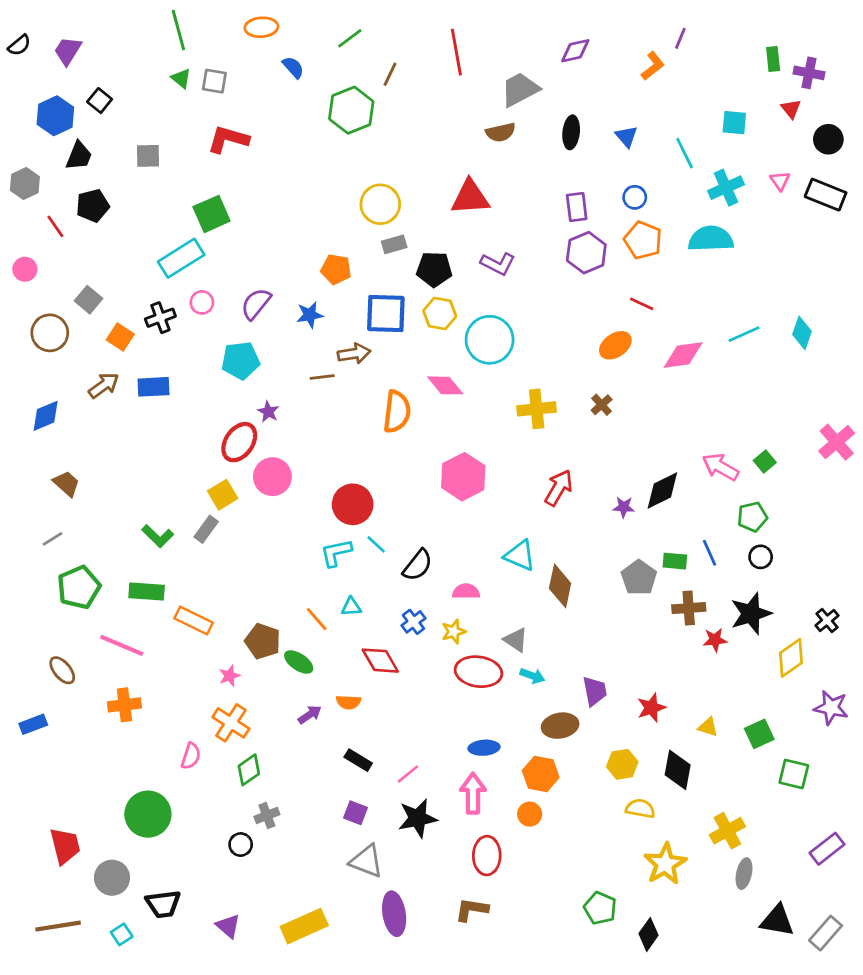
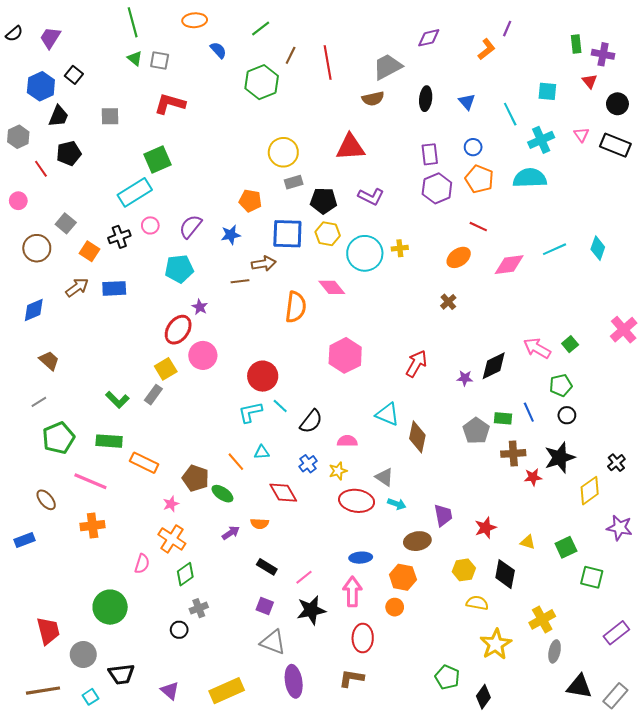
red line: (456, 52) -> (328, 63), moved
yellow cross: (537, 409) -> (400, 248), moved, size x0.6

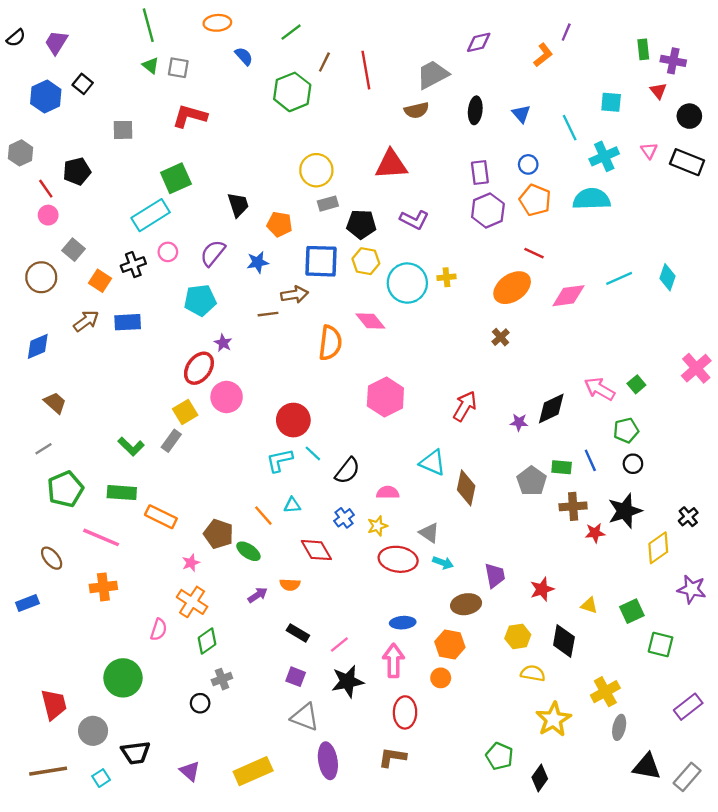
black trapezoid: (58, 116) -> (238, 205), moved, turned -40
pink circle: (18, 201) -> (48, 215), moved
orange ellipse: (459, 257) -> (512, 288), size x1.4

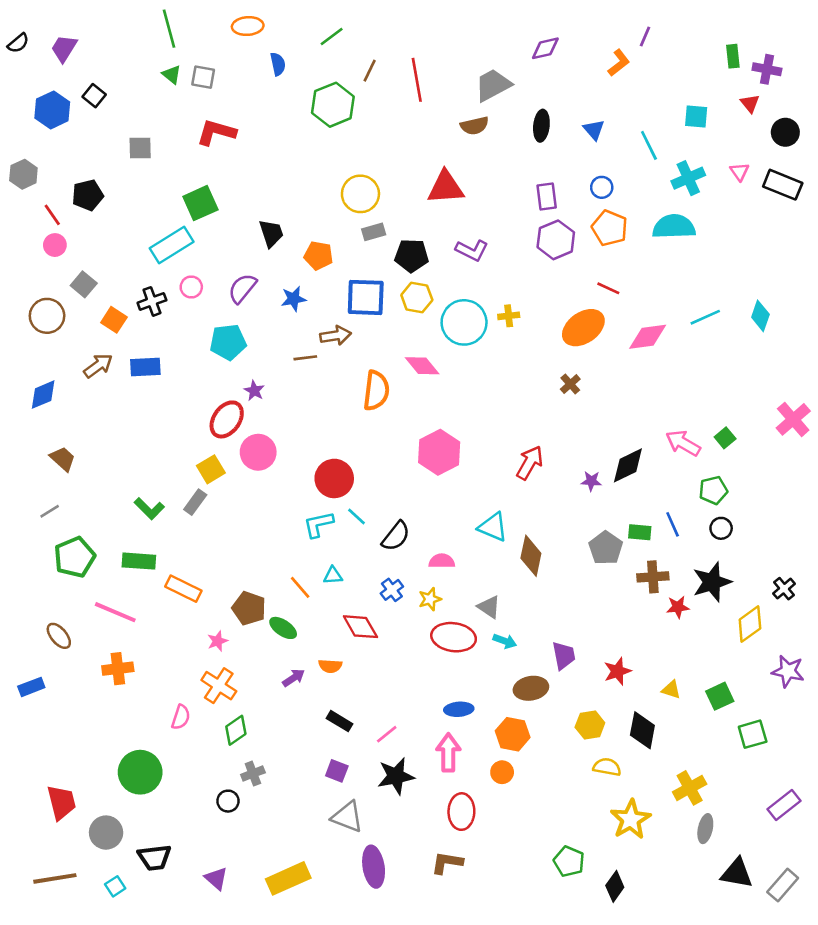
blue semicircle: (244, 56) -> (278, 64), turned 30
green square: (661, 644) -> (753, 734), turned -30

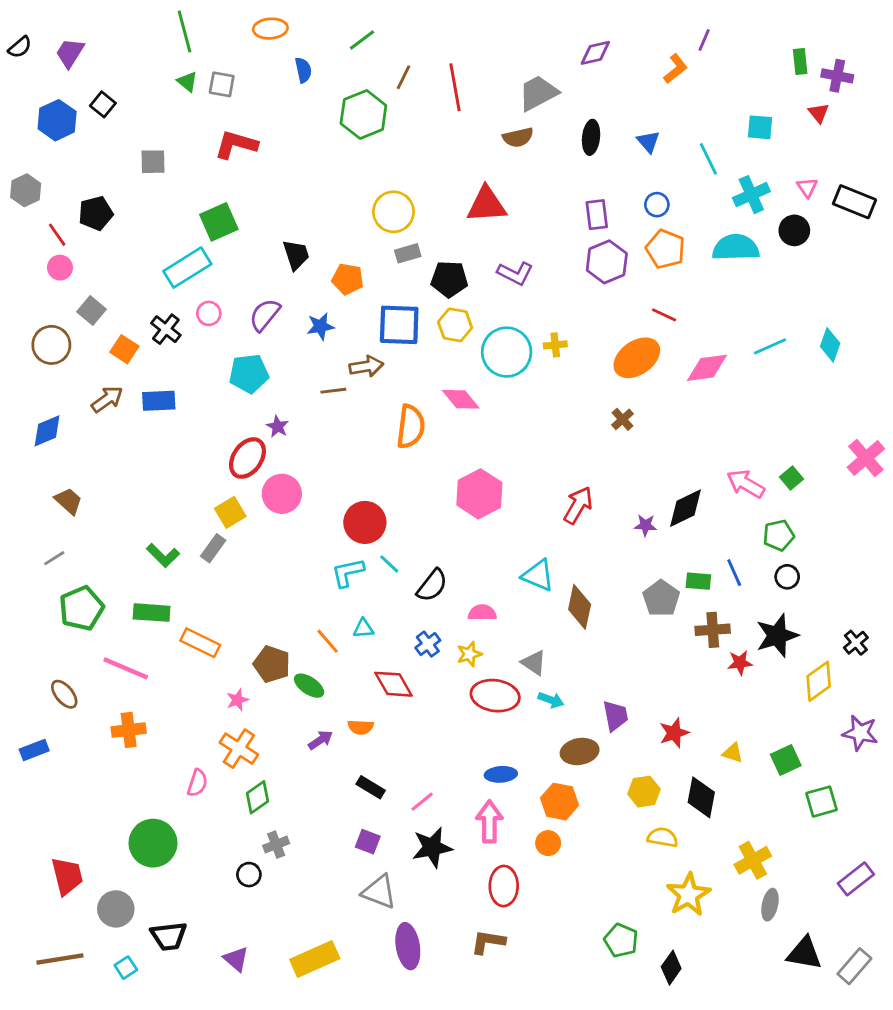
black circle: (785, 132) -> (794, 230), moved
black cross: (152, 301) -> (166, 329), turned -32

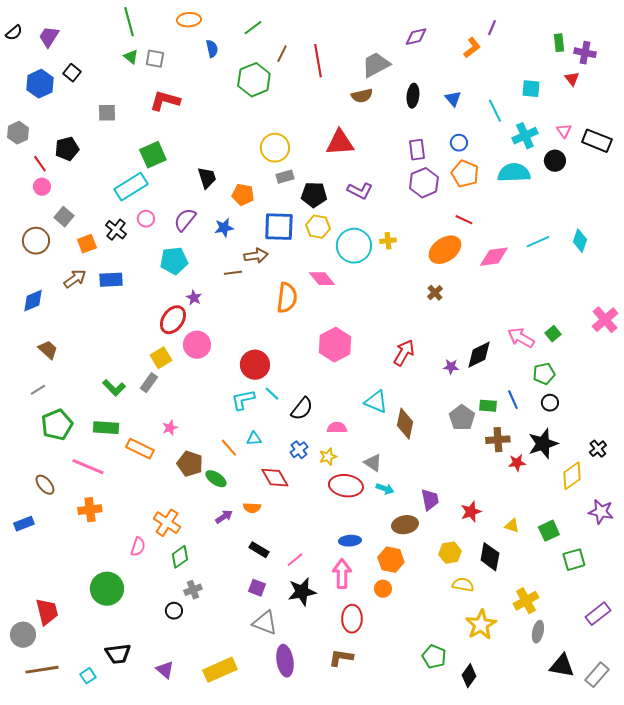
orange square: (124, 349) -> (87, 244), turned 36
pink star: (237, 700) -> (170, 428), moved
gray circle: (116, 909) -> (23, 635), moved

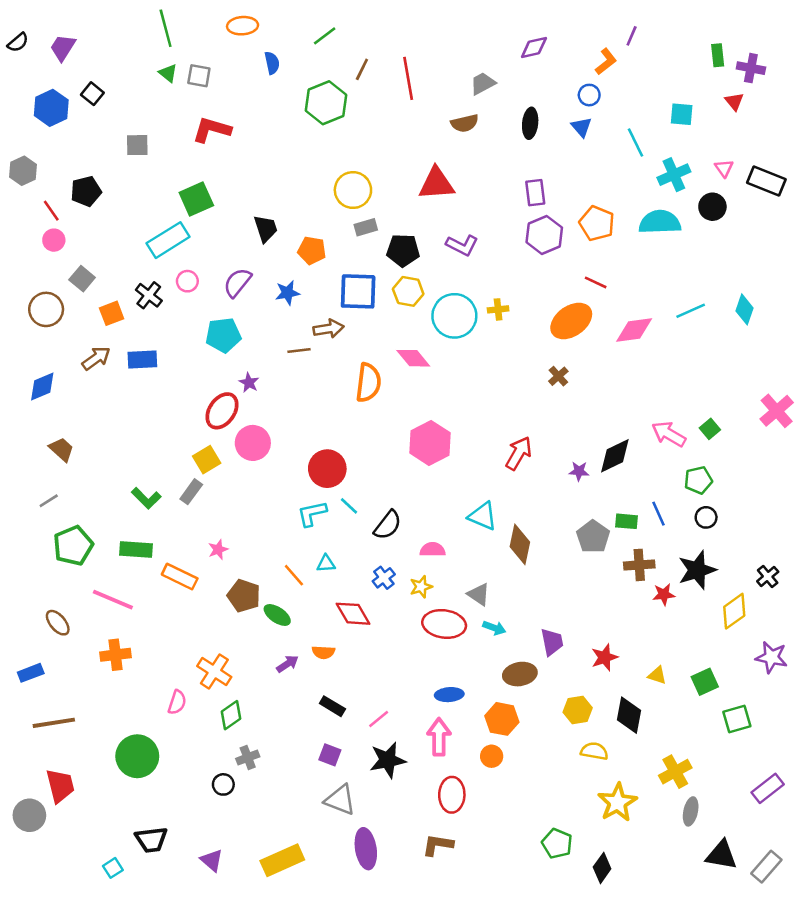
gray trapezoid: (376, 65) -> (483, 83), size x0.7
blue circle: (459, 143) -> (589, 95), moved
brown line: (42, 670) -> (54, 723), moved

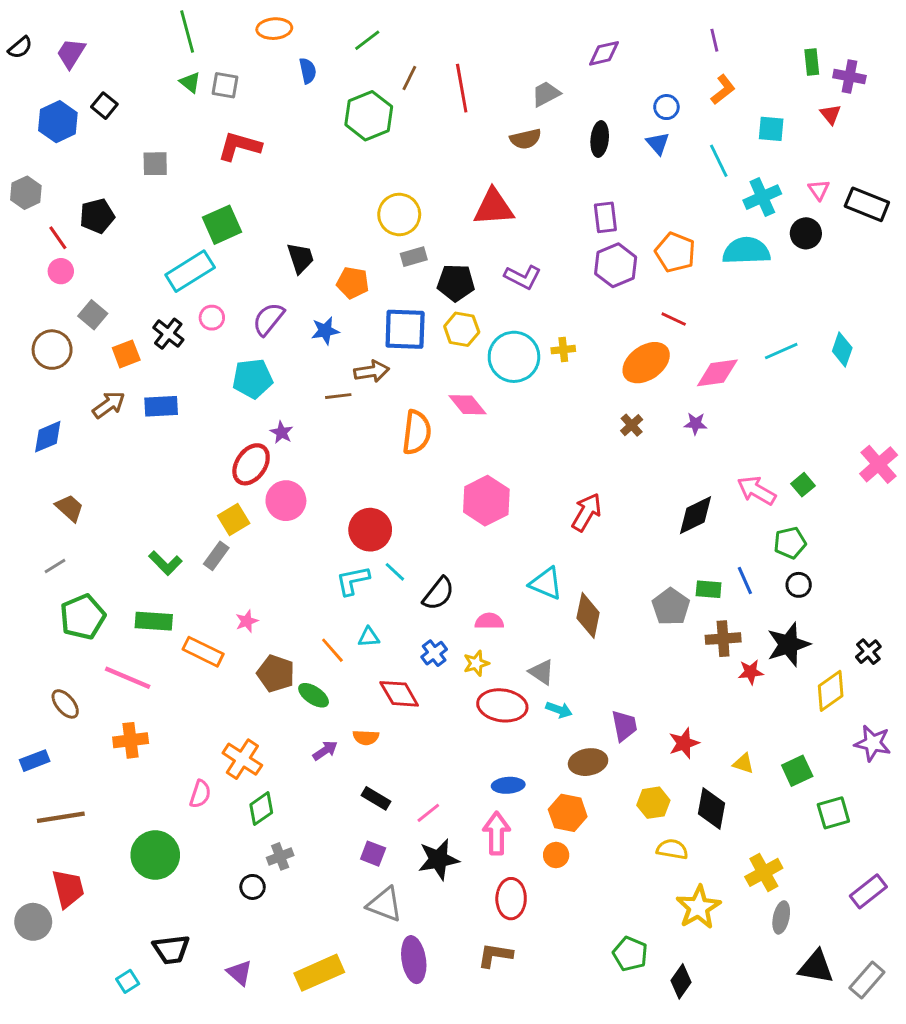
purple line: (632, 36) -> (714, 40), turned -36
orange L-shape: (606, 62) -> (723, 90), moved
purple star: (579, 471) -> (696, 424), moved

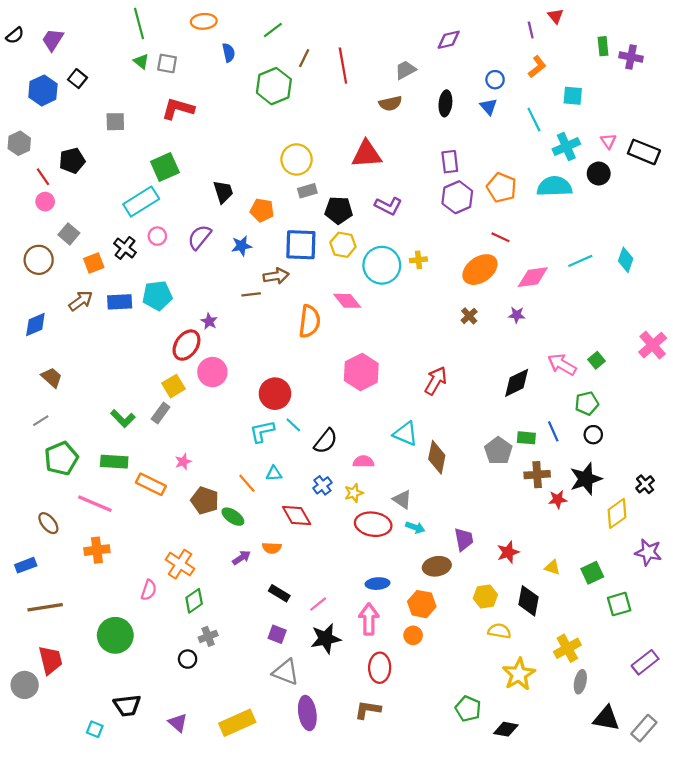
red triangle: (831, 114) -> (556, 16), moved
cyan pentagon: (253, 379) -> (157, 295), moved
cyan square: (128, 981) -> (95, 729), turned -35
black diamond: (681, 981) -> (506, 729), turned 65

